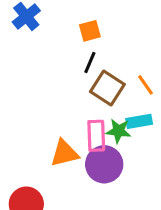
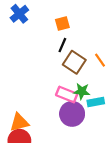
cyan rectangle: (139, 121) -> (96, 102), moved
pink rectangle: (96, 136) -> (67, 94), turned -66
orange triangle: (64, 153) -> (19, 122), moved

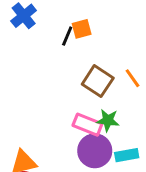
black line: (62, 45) -> (67, 36), moved
cyan rectangle: (96, 102) -> (127, 155), moved

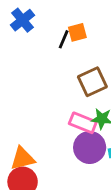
brown square: (98, 81) -> (92, 82), turned 32

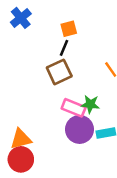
black line: (64, 39) -> (64, 48), moved
brown square: (92, 82) -> (59, 72), moved

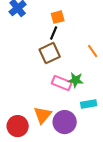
purple circle: (80, 129) -> (65, 122), moved
orange triangle: (21, 139) -> (43, 115), moved, turned -36

